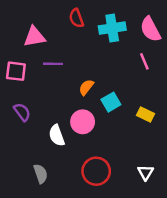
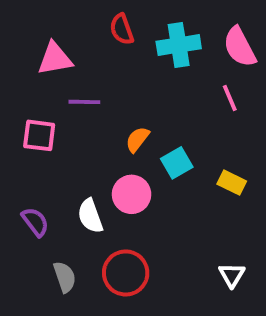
pink square: (16, 71) -> (39, 135), moved
purple semicircle: (22, 112) -> (35, 222), moved
red circle: (96, 171) -> (126, 273), moved

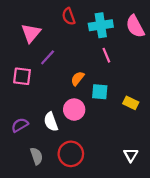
pink triangle: (55, 59) -> (31, 33), turned -40
pink line: (230, 98) -> (106, 55), moved
purple line: (84, 102) -> (48, 57), turned -49
cyan square: (177, 163) -> (100, 92), turned 35
purple semicircle: (35, 222) -> (20, 125), turned -84

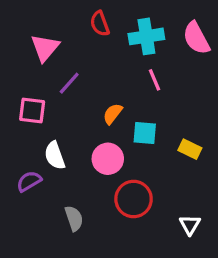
white semicircle: (51, 122) -> (55, 156), moved
red circle: (71, 154) -> (134, 199), moved
gray semicircle: (36, 156) -> (74, 218), moved

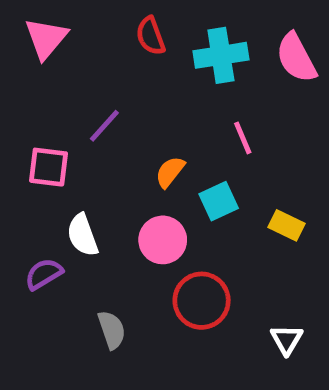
pink triangle: (45, 48) -> (46, 38), moved
pink line: (154, 80) -> (243, 138), moved
cyan square: (145, 133) -> (219, 201), turned -30

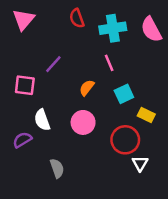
pink line: (243, 138) -> (109, 63), moved
cyan square: (219, 201) -> (124, 94), moved
red circle: (202, 301) -> (125, 140), moved
white triangle: (287, 340) -> (140, 163), moved

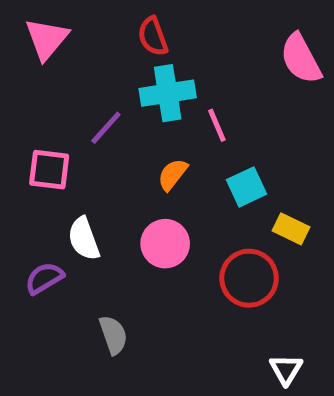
cyan cross: (113, 28) -> (168, 93), moved
white triangle: (140, 163) -> (286, 369), moved

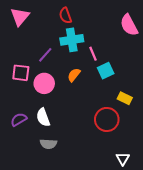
cyan square: (247, 187) -> (106, 71), moved
white semicircle: (84, 239) -> (43, 117), moved
pink circle: (165, 244) -> (44, 83), moved
gray semicircle: (113, 335) -> (48, 144), turned 112

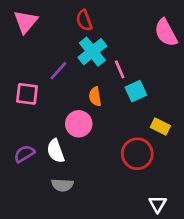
cyan cross: (72, 40) -> (92, 52), turned -30
orange semicircle: (74, 75) -> (95, 97), turned -48
pink circle: (44, 83) -> (79, 124), moved

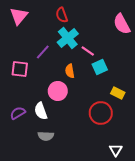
pink line: (120, 69) -> (88, 51), turned -32

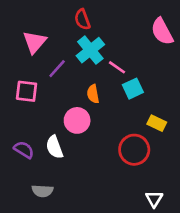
pink triangle: (19, 16) -> (35, 42), moved
purple semicircle: (18, 113) -> (24, 150), turned 63
gray semicircle: (46, 136) -> (42, 191), moved

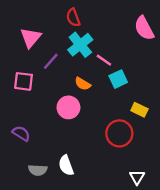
orange semicircle: (93, 94) -> (83, 84), turned -49
white semicircle: (54, 147) -> (66, 165), moved

